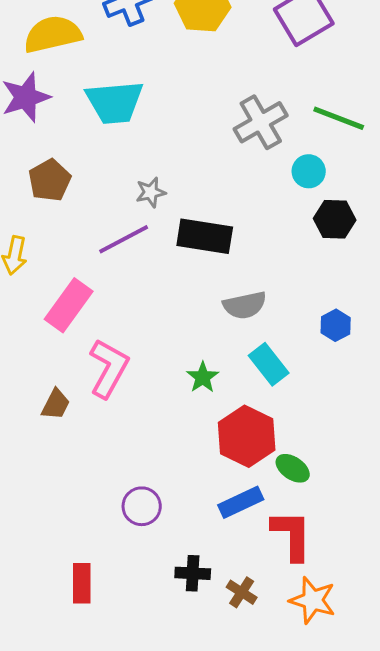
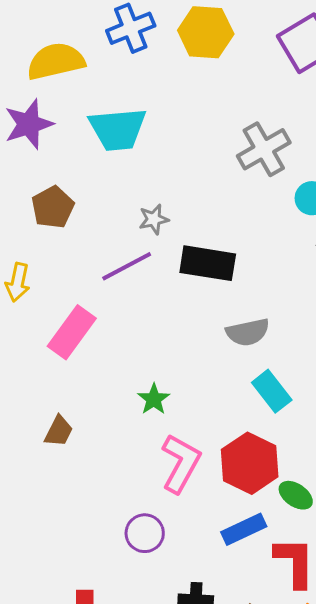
pink L-shape: (109, 368) -> (181, 463), moved
green star: (203, 377) -> (154, 399), moved

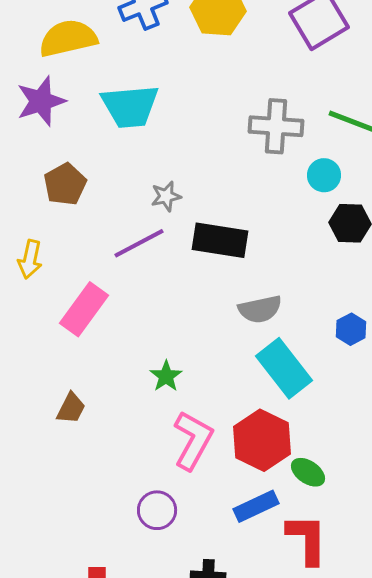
gray cross: (264, 149) -> (276, 126), turned 34
cyan rectangle: (272, 391) -> (284, 368), size x1.4

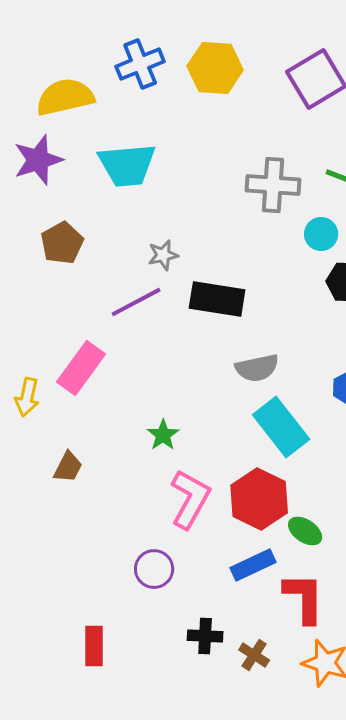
yellow arrow: (30, 259) -> (27, 397), moved

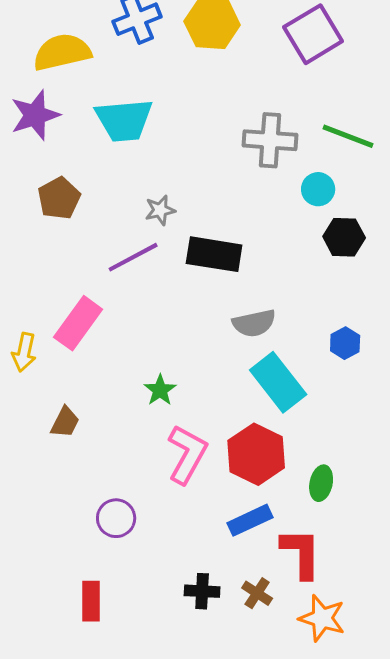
green ellipse: (305, 531) -> (321, 483), moved, turned 68
purple circle: (154, 569) -> (116, 518), moved
brown cross: (254, 655) -> (257, 593), moved

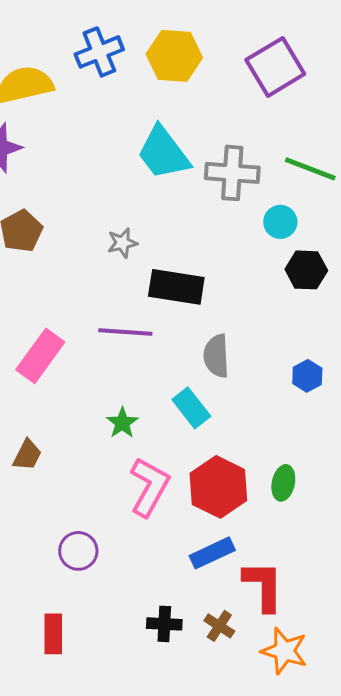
cyan trapezoid: (124, 120) -> (163, 153), moved, turned 58
purple line: (133, 257) -> (125, 332), moved, turned 32
gray semicircle: (254, 323) -> (216, 356), turned 99
cyan rectangle: (278, 382) -> (191, 408), moved, size x0.7
green ellipse: (321, 483) -> (283, 483), moved

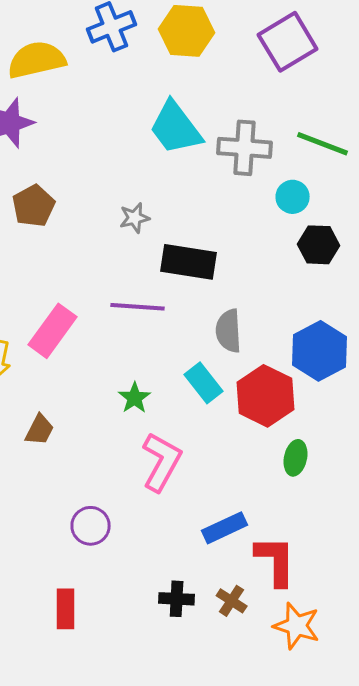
blue hexagon: (307, 376) -> (320, 351), size x1.8
red hexagon: (218, 487) -> (266, 396), moved

